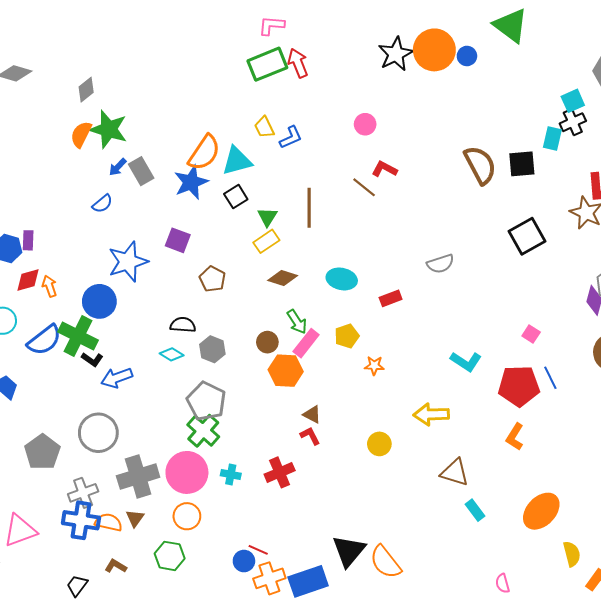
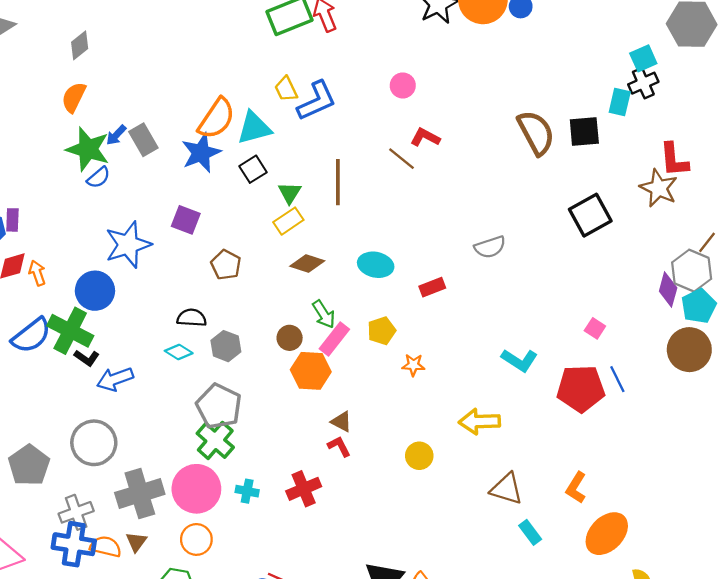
green star: (109, 129) -> (88, 149), moved
blue L-shape: (291, 137) -> (317, 101), size x1.5
orange L-shape: (515, 437) -> (576, 488), moved

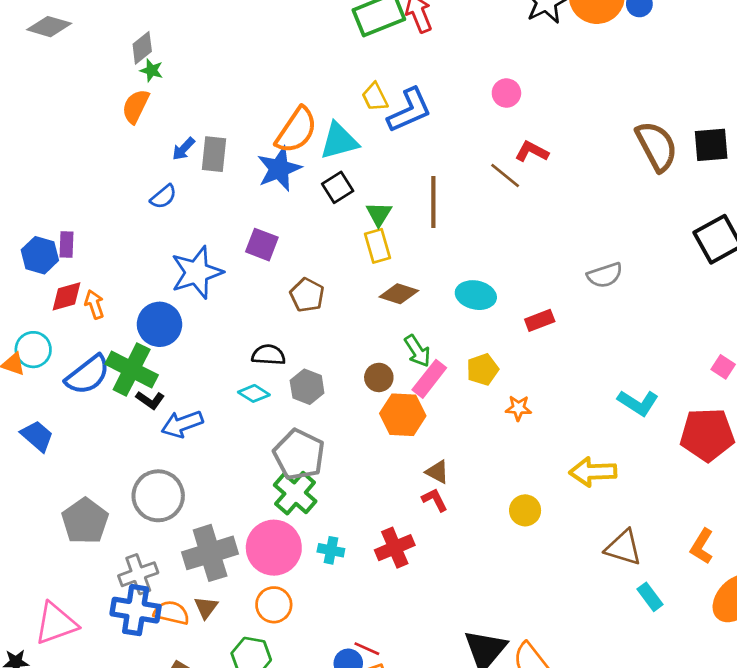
gray rectangle: (143, 140) -> (214, 154), turned 36
green star: (88, 149) -> (152, 70), moved, size x0.5
yellow rectangle: (288, 221) -> (377, 246), turned -72

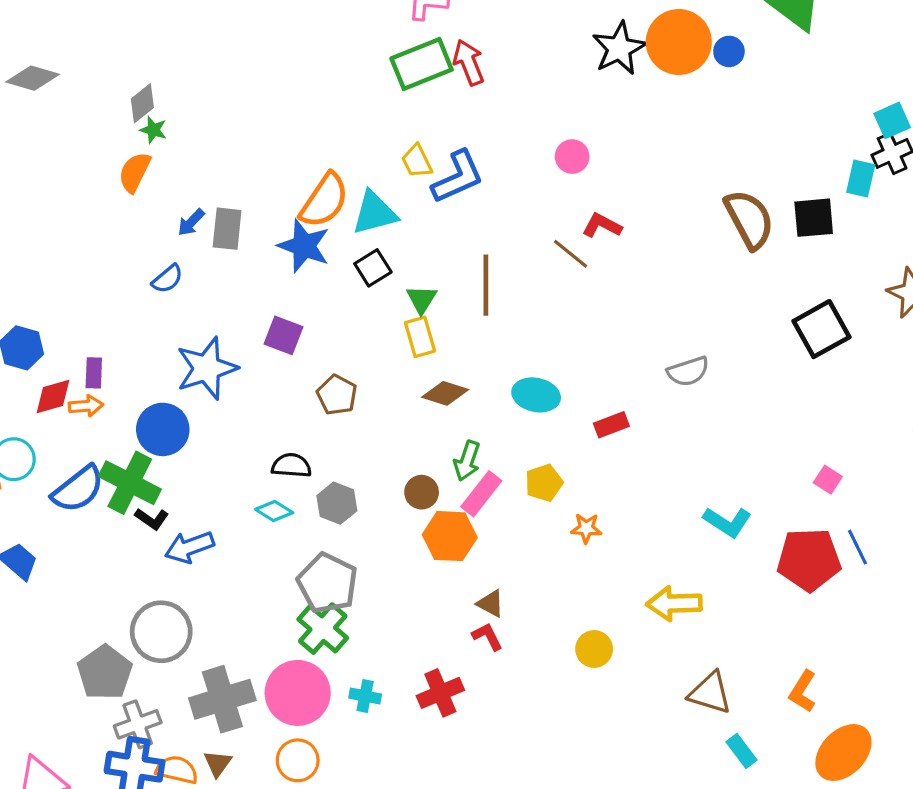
blue star: (279, 169) -> (304, 246), turned -30
purple rectangle: (66, 245) -> (94, 373), moved
orange arrow: (94, 304) -> (86, 406), turned 104
green arrow: (417, 351) -> (467, 461), turned 52
gray pentagon: (85, 521) -> (105, 673), moved

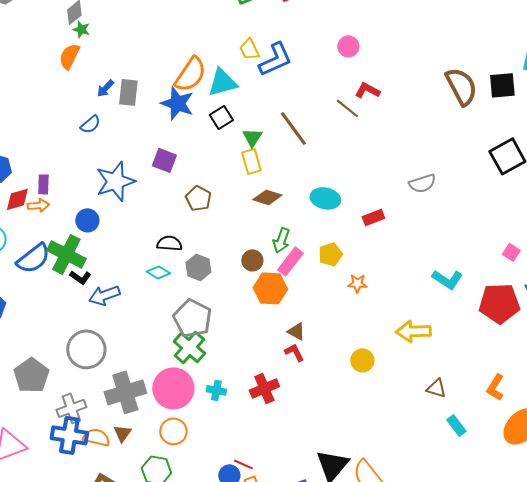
brown line: (486, 285) -> (293, 128), turned -36
blue circle: (163, 429) -> (87, 220), size x0.7
gray pentagon: (105, 673) -> (31, 375), moved
brown triangle: (710, 693) -> (436, 388), size x0.7

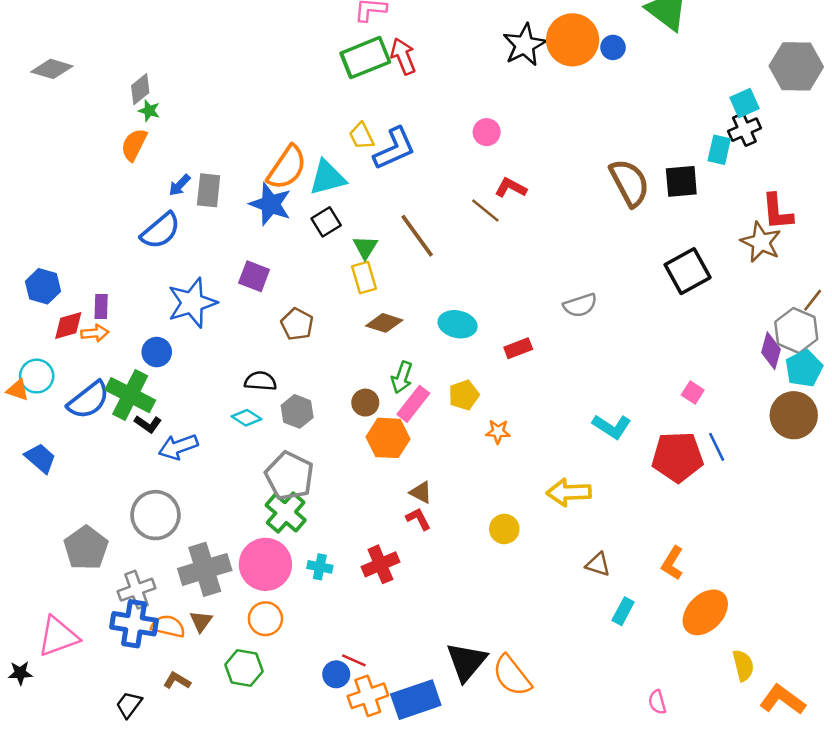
blue semicircle: (90, 124) -> (161, 231), size x1.6
cyan rectangle: (456, 425) -> (623, 611), turned 65

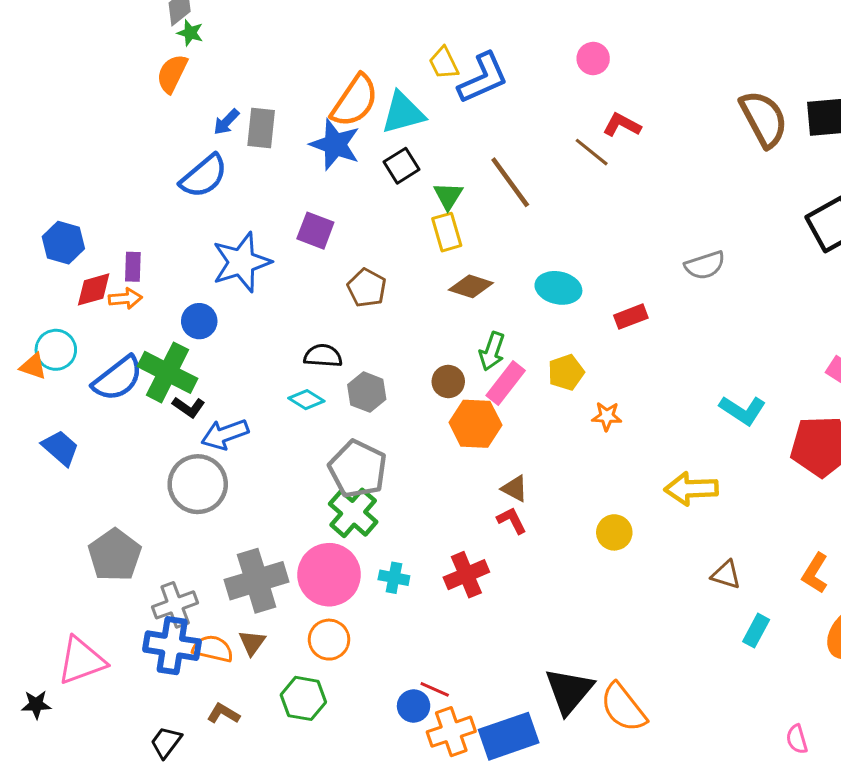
gray circle: (155, 515) -> (198, 484), moved

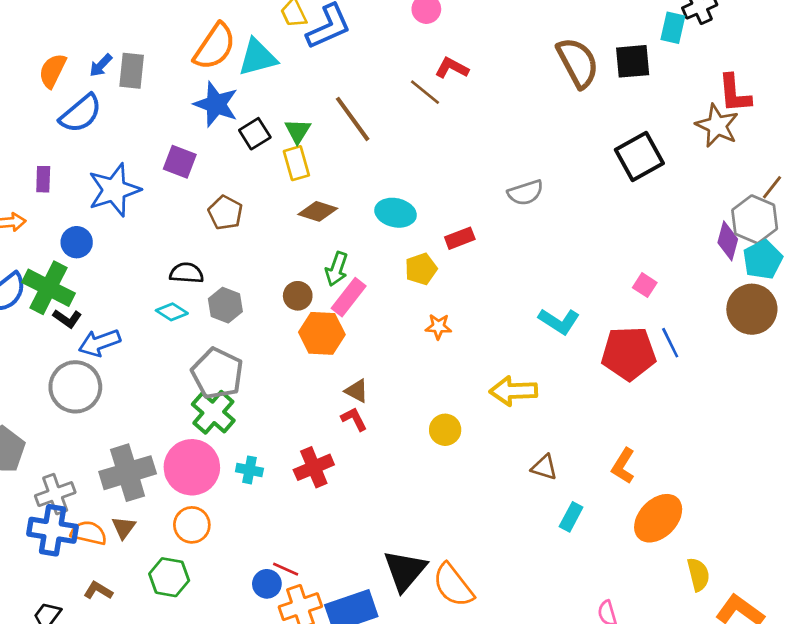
orange semicircle: (172, 74) -> (53, 71), moved
blue star: (335, 145) -> (216, 104), moved
black square: (401, 166) -> (255, 134), moved
purple rectangle: (133, 267) -> (43, 179), moved
yellow pentagon: (566, 372) -> (421, 269), moved

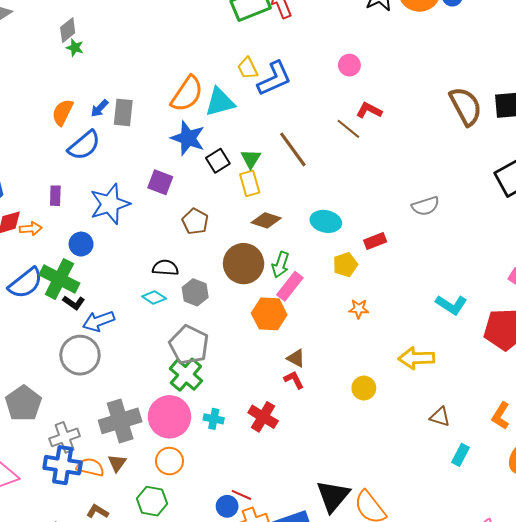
brown circle: (298, 296) -> (244, 264), moved, size x1.8
red cross: (314, 467) -> (263, 417), turned -36

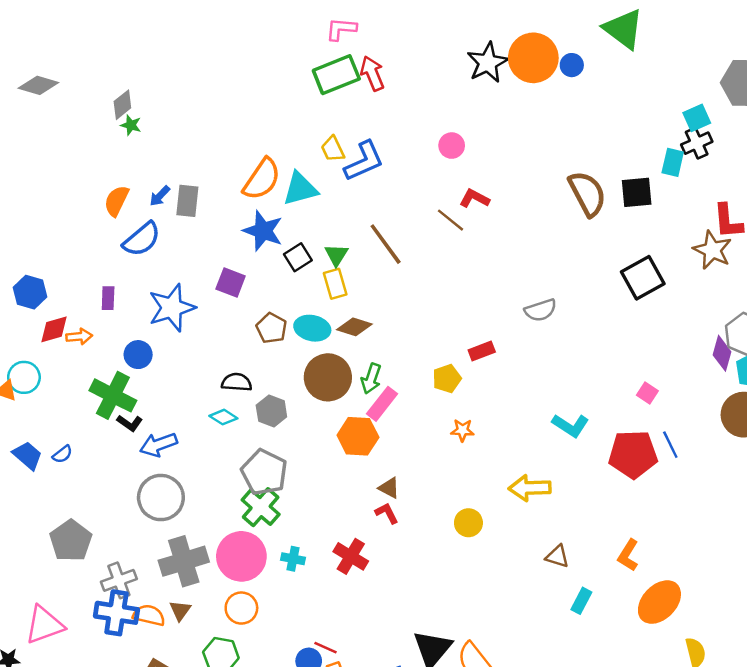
cyan ellipse: (326, 221) -> (312, 328), moved
blue semicircle: (25, 283) -> (62, 454), moved, size x0.5
gray circle: (80, 355) -> (161, 498), moved

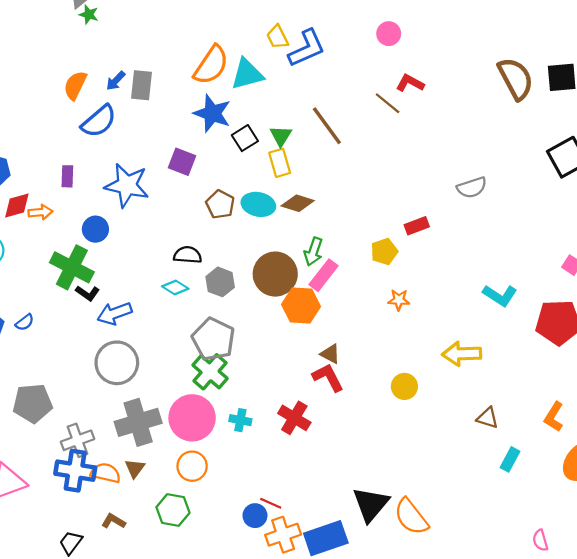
blue star: (172, 308) -> (127, 185), turned 30
brown circle: (328, 377) -> (275, 274), moved
red L-shape: (387, 513) -> (328, 377), size x1.4
gray pentagon: (71, 541) -> (33, 403), turned 30

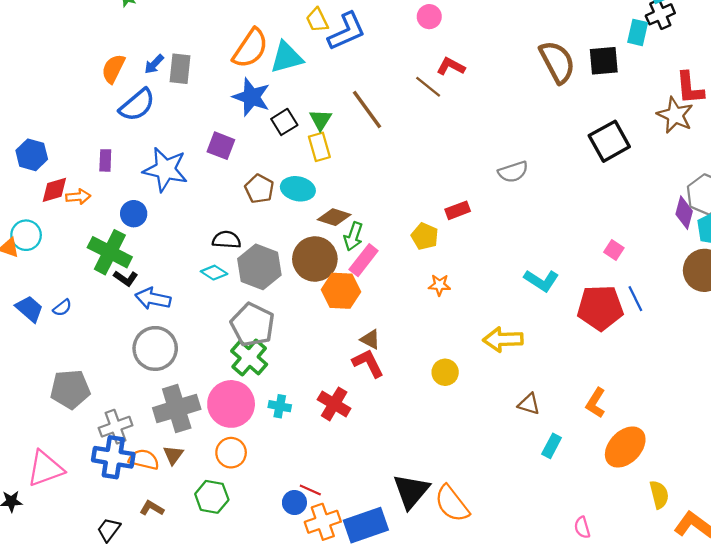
brown diamond: (298, 203) -> (334, 217), moved
yellow pentagon: (384, 252) -> (425, 236), turned -30
gray hexagon: (220, 282) -> (259, 267), size x1.5
blue arrow: (115, 313) -> (153, 299), turned 32

